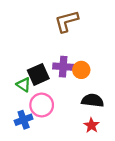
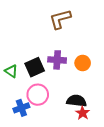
orange circle: (81, 70) -> (83, 63), moved
green triangle: (24, 85) -> (11, 71), moved
black semicircle: (93, 100) -> (76, 101), moved

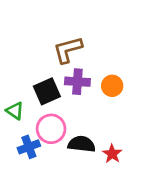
brown L-shape: (60, 19) -> (68, 50), moved
green triangle: (11, 71) -> (15, 111), moved
black semicircle: (76, 101) -> (82, 144), moved

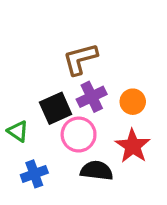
purple cross: (77, 82) -> (92, 97), turned -30
pink circle: (51, 129) -> (79, 135), moved
red star: (112, 154) -> (133, 146), moved, size x1.5

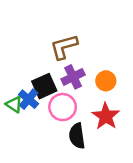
black semicircle: (97, 171) -> (77, 136), turned -105
blue cross: (34, 174) -> (29, 99), moved, turned -30

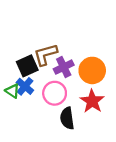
brown L-shape: (64, 47) -> (45, 54), moved
orange circle: (106, 81) -> (92, 70), size x1.5
black square: (44, 86) -> (27, 66), moved

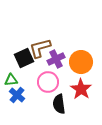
blue cross: (25, 86) -> (17, 95), moved
green triangle: (12, 91) -> (11, 80), turned -40

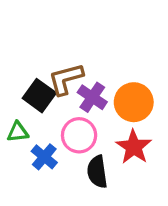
black square: (24, 58) -> (39, 96), turned -30
purple cross: (56, 59) -> (92, 97), turned -30
blue cross: (17, 95) -> (44, 157), moved

